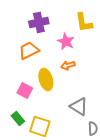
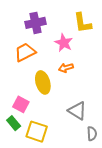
pink square: (25, 90) -> (21, 104), moved

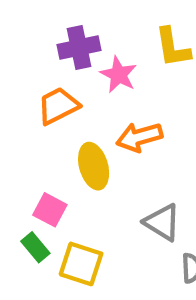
pink star: (64, 43) -> (119, 75), moved
orange arrow: (66, 68) -> (139, 137), size x1.5

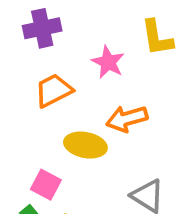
purple cross: (79, 48) -> (42, 28), moved
yellow ellipse: (94, 166) -> (85, 145), turned -63

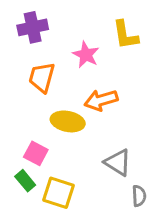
orange trapezoid: (53, 90) -> (42, 77), turned -48

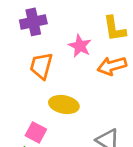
orange arrow: (101, 100) -> (112, 66), moved

